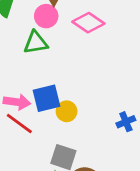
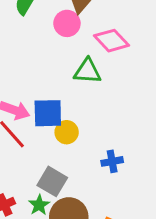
green triangle: (36, 43) -> (87, 71), moved
blue cross: (126, 122) -> (112, 161), moved

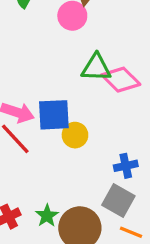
pink diamond: (112, 41) -> (121, 80), moved
gray square: (52, 181) -> (118, 200), moved

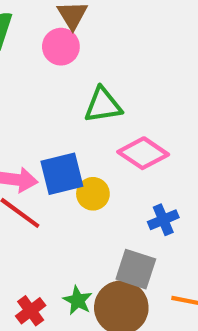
pink diamond: (121, 80) -> (143, 153), moved
gray square: (118, 200) -> (136, 269), moved

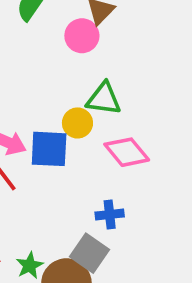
yellow circle: (93, 194) -> (77, 123), moved
blue cross: (163, 220) -> (110, 214), moved

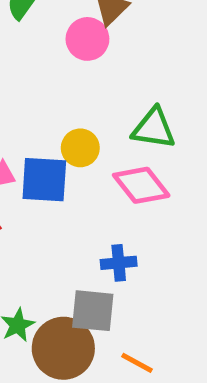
green triangle: (104, 99) -> (154, 128), moved
gray square: (90, 253) -> (93, 311), turned -30

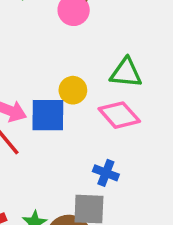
blue cross: (119, 263) -> (106, 173), turned 30

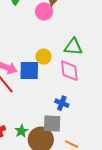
pink diamond: (119, 115) -> (69, 71), turned 35

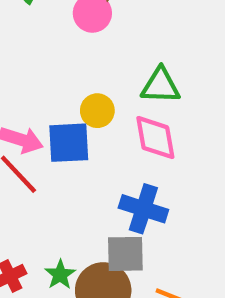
blue cross: (62, 103) -> (143, 209), size x1.5

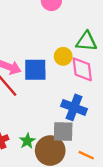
yellow circle: (97, 111) -> (63, 56), moved

